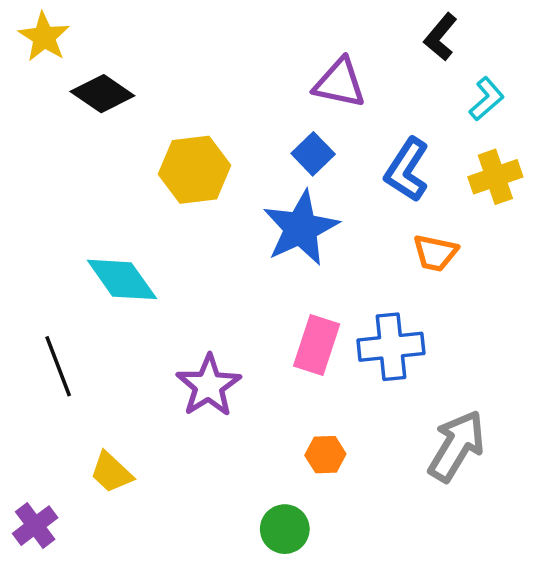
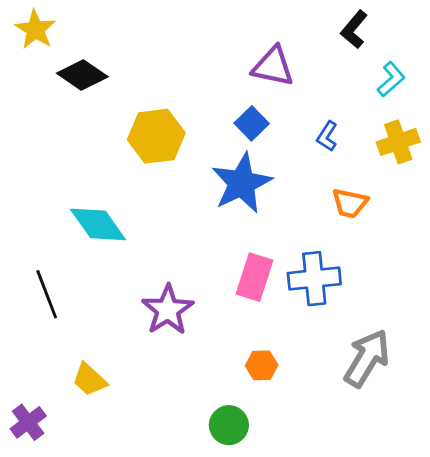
blue L-shape: (407, 170) -> (327, 136), size x0.6

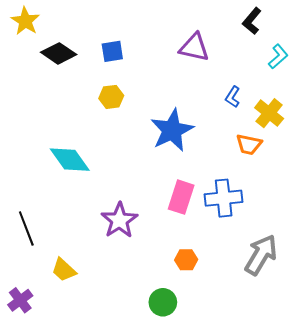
blue square: (252, 123) -> (112, 51), moved, turned 35
yellow hexagon: (156, 136) -> (111, 97), size x0.6
yellow cross: (398, 142) -> (269, 113), moved, turned -32
black line: (47, 294) -> (26, 228), moved

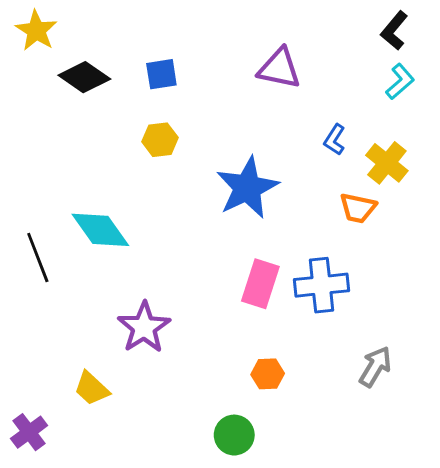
black L-shape: (252, 21) -> (394, 31), moved
purple star: (119, 220) -> (144, 327), moved
black line: (26, 228) -> (38, 258), moved
gray arrow: (261, 255) -> (375, 367), size x0.7

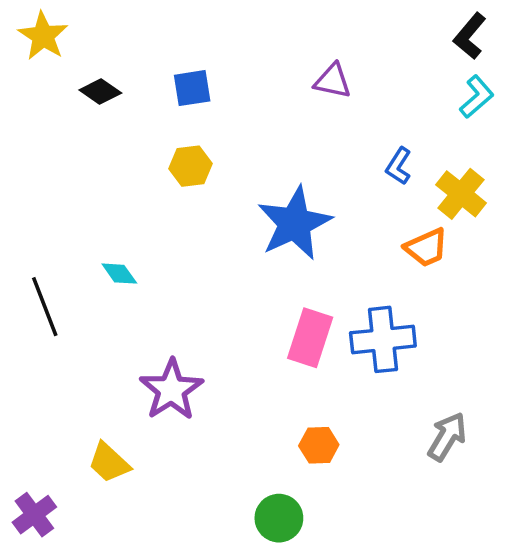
purple triangle: (279, 68) -> (333, 81), size x0.7
black diamond: (84, 77) -> (100, 91), size x0.7
orange trapezoid: (358, 208) -> (426, 248), turned -36
cyan diamond: (100, 230) -> (119, 274), size x0.5

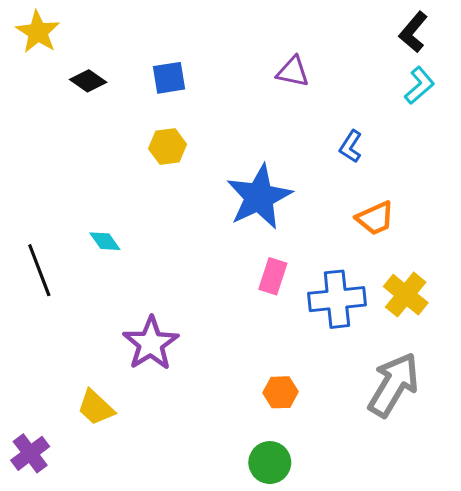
yellow cross: (461, 194) -> (406, 295), moved
pink rectangle: (310, 338) -> (273, 276), moved, size x0.7
gray arrow: (447, 437) -> (393, 385), size x1.5
green circle: (279, 518) -> (270, 463), moved

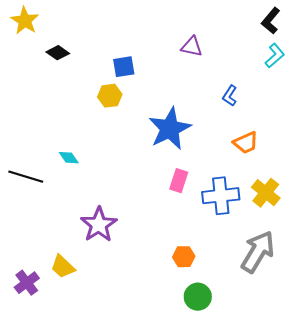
blue square: (169, 78) -> (124, 67), moved
black line: (39, 270) -> (26, 177), turned -52
purple cross: (30, 453) -> (27, 283), moved
green circle: (270, 463) -> (198, 297), moved

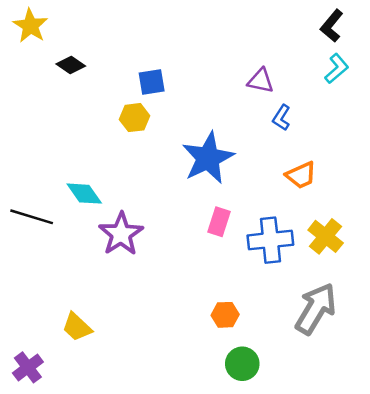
purple triangle: (192, 47) -> (261, 81), moved
cyan diamond: (69, 158) -> (84, 194), size x1.4
purple star: (99, 225) -> (121, 234), moved
purple cross: (27, 283) -> (28, 367), moved

